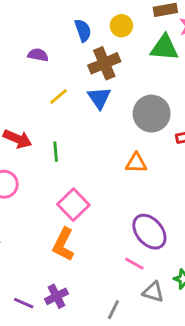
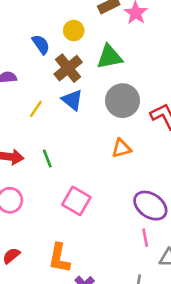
green triangle: (164, 48) -> (109, 57), moved
orange L-shape: (63, 244) -> (59, 258), moved
pink line: (134, 264) -> (145, 238), turned 66

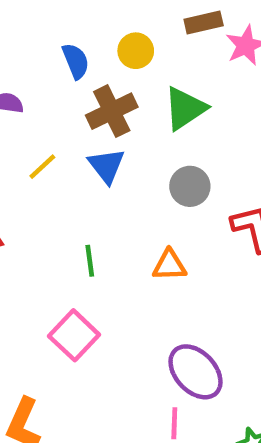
green triangle: (109, 57) -> (185, 108), turned -36
gray circle: (123, 101) -> (190, 186), size x0.7
green line: (47, 159) -> (90, 261), moved

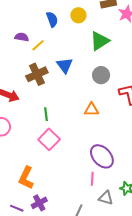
brown cross: (112, 111) -> (37, 74), moved
yellow line: (42, 167) -> (38, 45), moved
green line: (90, 261) -> (46, 114), moved

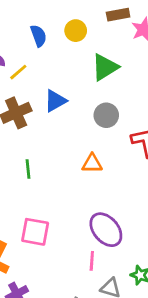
blue triangle: (65, 65) -> (55, 101), turned 36
pink square: (49, 139) -> (35, 232), moved, turned -35

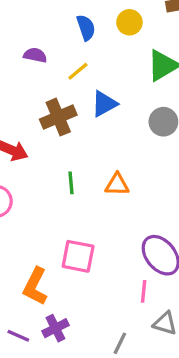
yellow line: (18, 72) -> (78, 71), moved
orange triangle: (92, 163) -> (117, 184), moved

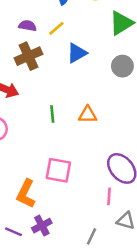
purple semicircle: (35, 55) -> (28, 26), moved
brown cross: (58, 117) -> (28, 56), moved

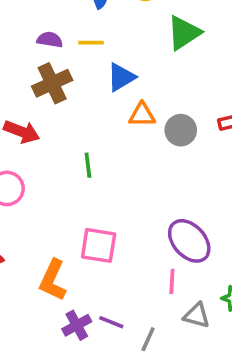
yellow line: (56, 28) -> (91, 43), turned 42
gray circle: (122, 66) -> (181, 130), moved
orange triangle: (88, 115) -> (142, 115), moved
purple line: (13, 232) -> (111, 322), moved

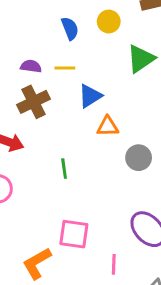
gray circle: (181, 130) -> (139, 158), moved
orange L-shape: (53, 280) -> (37, 263), turned 36
pink line: (172, 281) -> (114, 264), moved

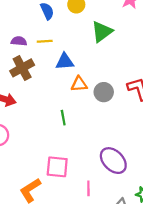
blue triangle: (90, 96) -> (65, 62), turned 30
gray circle: (139, 158) -> (104, 92), moved
green line: (64, 169) -> (63, 118), moved

